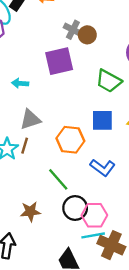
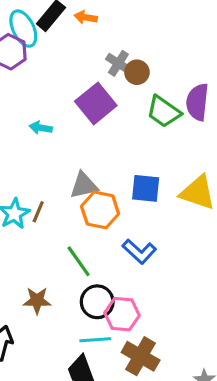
purple square: (59, 61) -> (96, 103), turned -32
green trapezoid: (109, 81) -> (164, 112), moved
gray triangle: (30, 119) -> (84, 185), moved
cyan line: (93, 235) -> (95, 340), moved

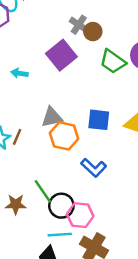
green line: (79, 261) -> (43, 191), moved

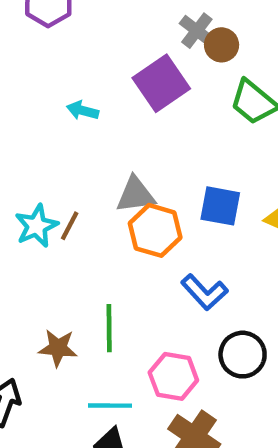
green line: (43, 191) -> (109, 328), turned 30
black circle: (61, 206) -> (243, 355), moved
cyan line: (60, 235) -> (110, 406), moved

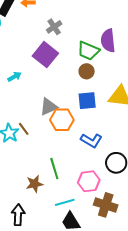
gray cross: (197, 31) -> (54, 27), turned 35
brown circle: (222, 45) -> (87, 71), moved
cyan arrow: (83, 111) -> (14, 77), turned 152
brown line: (70, 226) -> (24, 129), turned -48

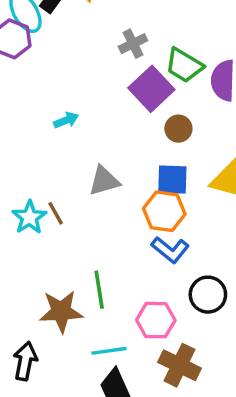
green trapezoid: (88, 51) -> (184, 65), moved
purple square: (45, 55) -> (151, 89), moved
cyan arrow: (14, 77) -> (66, 120), moved
orange hexagon: (62, 120) -> (164, 211), moved
brown star: (34, 184) -> (61, 311), size x1.4

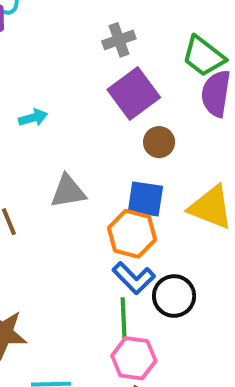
green trapezoid: (184, 65) -> (204, 56), moved
green line: (99, 290) -> (124, 319), moved
black circle: (208, 295) -> (174, 296), moved
pink hexagon: (156, 320) -> (134, 358), moved

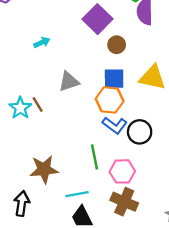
green line: (124, 319) -> (95, 157), moved

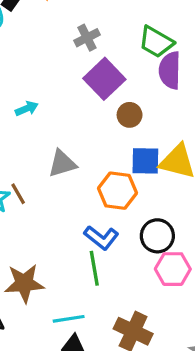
blue square: (114, 79) -> (145, 161), moved
blue L-shape: (115, 125) -> (101, 238), moved
pink hexagon: (122, 171) -> (173, 269), moved

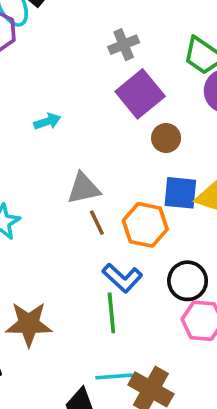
brown line: (18, 194) -> (97, 223), moved
cyan line: (69, 319) -> (114, 376), moved

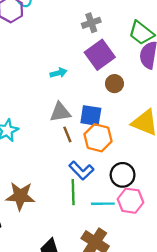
cyan arrow: (47, 121) -> (59, 73), moved
blue square: (180, 193) -> (91, 116), moved
cyan line: (114, 376) -> (103, 204), moved

